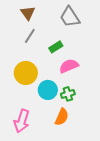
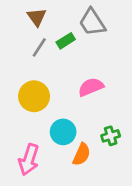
green rectangle: (56, 47) -> (66, 41), moved
cyan circle: (48, 90) -> (63, 132), moved
green cross: (68, 94) -> (111, 136), moved

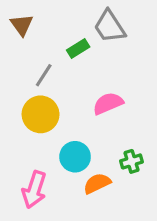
brown triangle: (37, 17) -> (22, 25), moved
gray line: (39, 47) -> (44, 75), moved
orange semicircle: (82, 154) -> (97, 183), turned -140

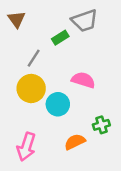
gray trapezoid: (110, 27) -> (84, 21), turned -76
pink semicircle: (108, 103) -> (83, 80), turned 40
cyan circle: (75, 157) -> (58, 104), moved

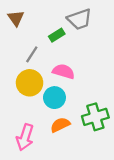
pink semicircle: (83, 80) -> (64, 71), moved
green cross: (101, 125) -> (95, 117), size x1.6
orange semicircle: (75, 142) -> (60, 125), moved

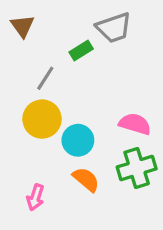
pink semicircle: (64, 71) -> (135, 124), moved
orange semicircle: (60, 125) -> (86, 179), turned 66
pink arrow: (25, 137) -> (35, 197), size x0.7

